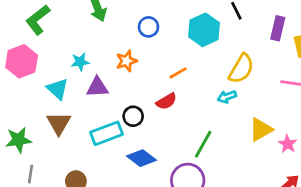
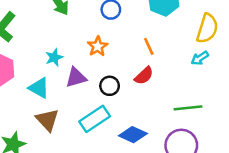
orange line: (178, 73) -> (149, 46), turned -72
black circle: (133, 116) -> (110, 86), moved
green line: (203, 144) -> (188, 108), turned 68

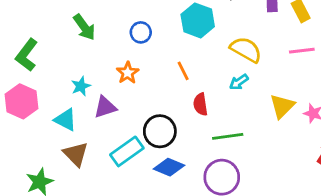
yellow semicircle: (207, 28) -> (246, 50), turned -76
red semicircle: (144, 76) -> (200, 104), moved, turned 126
black circle: (110, 86) -> (160, 131), moved, size x1.5

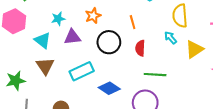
yellow semicircle: (246, 50) -> (180, 16), turned -135
cyan arrow: (239, 82) -> (171, 38), turned 72
yellow triangle: (282, 106) -> (194, 49), moved
black circle: (160, 131) -> (109, 42), moved

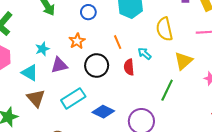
cyan arrow: (171, 38) -> (145, 53), moved
green line: (155, 75) -> (167, 90), moved, turned -60

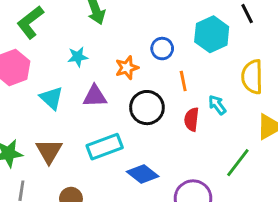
blue circle: (88, 12) -> (162, 49), moved
cyan star: (42, 49) -> (78, 57), moved
brown triangle: (36, 98) -> (49, 151), moved

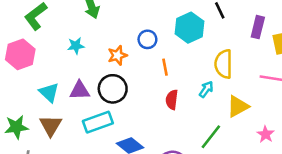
purple triangle: (95, 96) -> (80, 90), moved
cyan triangle: (52, 98) -> (49, 92), moved
cyan arrow: (217, 105) -> (206, 89), moved, turned 72
black circle: (147, 108) -> (113, 89), moved

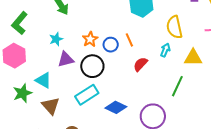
blue circle: (147, 39) -> (111, 45), moved
purple triangle: (80, 90) -> (66, 59), moved
red semicircle: (172, 100) -> (140, 64), turned 49
yellow triangle: (238, 106) -> (193, 58), turned 42
green star: (16, 127) -> (22, 93), moved

